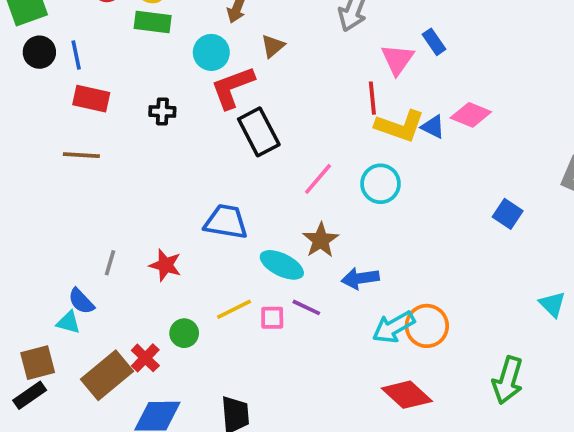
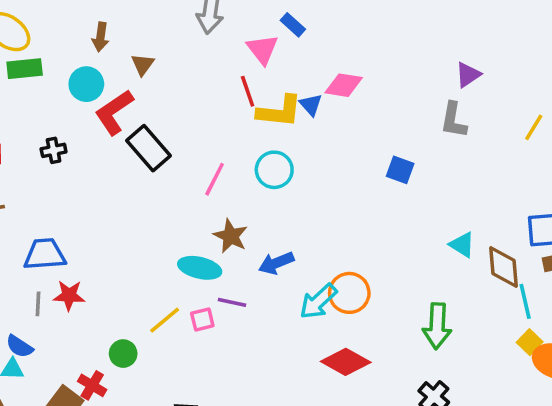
blue triangle: (433, 127) -> (311, 105), turned 35
blue trapezoid: (226, 222) -> (45, 254), moved
red star: (165, 265) -> (69, 295), moved

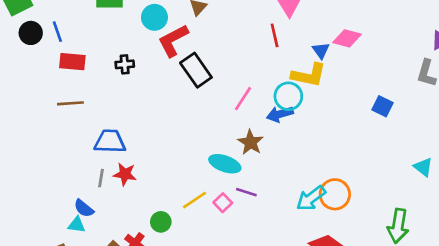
yellow L-shape: (279, 111) -> (309, 75), moved
blue arrow: (276, 263) -> (280, 114), moved
pink square: (202, 320) -> (223, 203), turned -36

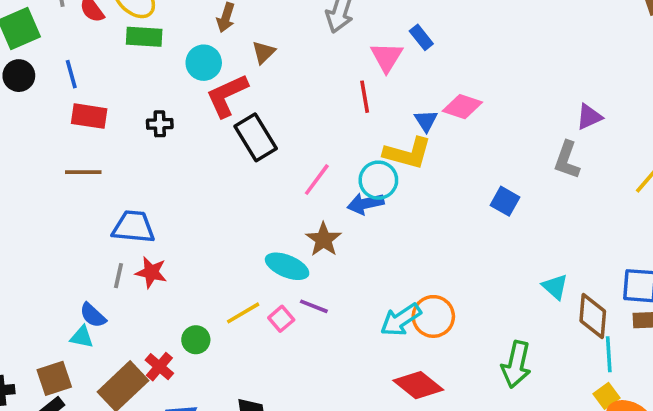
black circle: (31, 33) -> (19, 76), moved

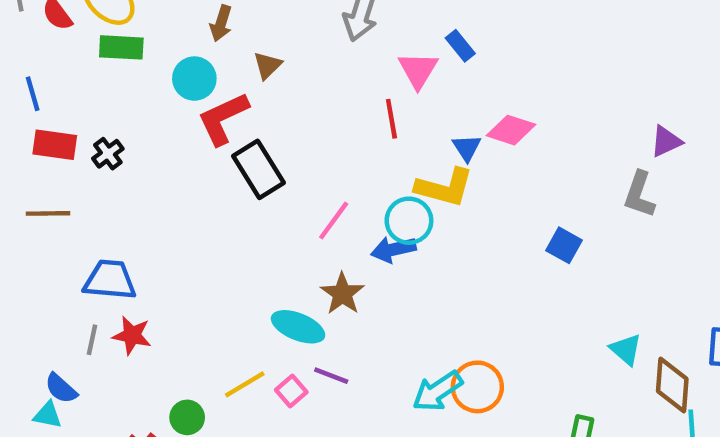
black cross: (160, 124) -> (108, 154), moved, turned -35

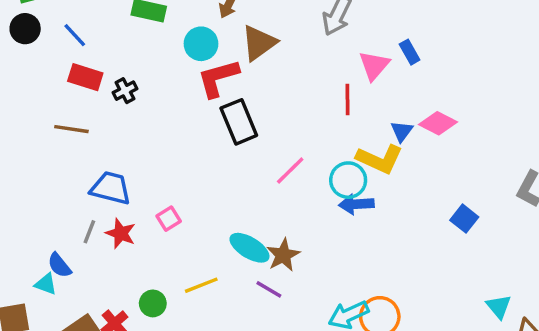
brown triangle: (267, 65) -> (259, 43), size x1.6
blue line: (33, 94) -> (75, 35), turned -36
blue arrow: (393, 249) -> (356, 204), moved
brown star: (342, 294) -> (283, 255), moved
pink square: (291, 391) -> (169, 219), moved

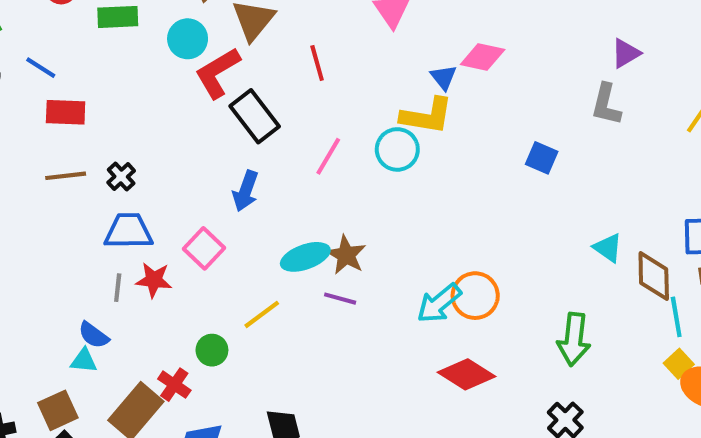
black cross: (125, 91) -> (121, 177), moved
red line: (347, 100) -> (317, 63), moved
blue arrow: (356, 204) -> (246, 191), moved, turned -52
pink square: (169, 219) -> (204, 248), size x1.4
cyan ellipse: (249, 248) -> (305, 257), turned -36

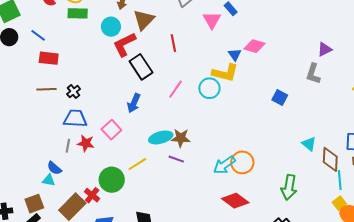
brown star: (346, 255) -> (181, 138), turned -30
green circle: (212, 350) -> (112, 180), size x1.6

